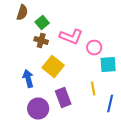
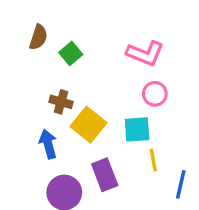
pink L-shape: (71, 36) -> (145, 53), moved
brown cross: (41, 40) -> (61, 102), moved
cyan square: (108, 64) -> (137, 129), moved

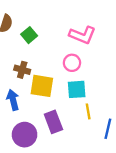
pink circle: (155, 94) -> (72, 63), moved
yellow square: (89, 125) -> (42, 86), turned -30

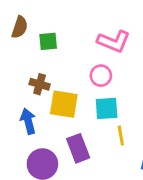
green square: (29, 35) -> (48, 41), turned 35

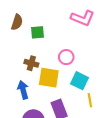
pink L-shape: (114, 41) -> (83, 18), moved
pink circle: (101, 76) -> (66, 57), moved
cyan square: (107, 108) -> (80, 81), turned 30

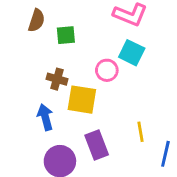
cyan square: (80, 81) -> (132, 53), moved

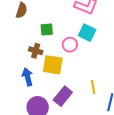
green square: (66, 35) -> (47, 30), moved
purple rectangle: (97, 145) -> (63, 96), turned 60

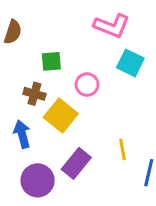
cyan square: (87, 33) -> (130, 63), moved
yellow square: (53, 65) -> (61, 115), turned 30

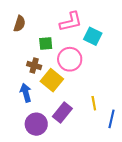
pink L-shape: (112, 26) -> (71, 22), moved, turned -35
cyan square: (130, 63) -> (93, 36), moved
pink circle: (87, 85) -> (70, 59), size x1.5

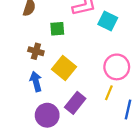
pink circle: (70, 59) -> (117, 67), moved
brown cross: (34, 66) -> (36, 51), moved
yellow line: (94, 103) -> (109, 93), turned 32

